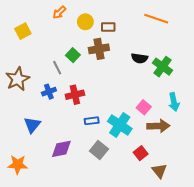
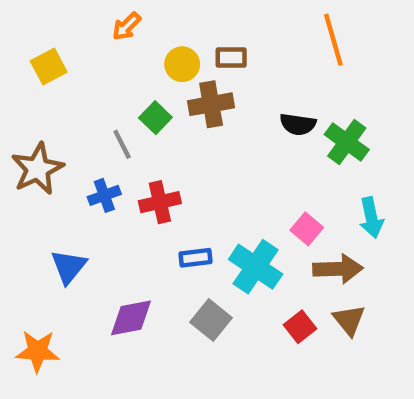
orange line: (156, 19) -> (333, 40), turned 55
yellow circle: (85, 22) -> (182, 64), moved
brown triangle: (159, 171) -> (349, 320), moved

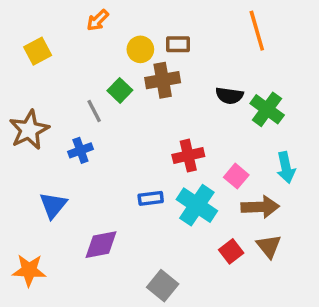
red cross: (160, 202) -> (188, 156), moved
gray square: (211, 320) -> (163, 286), moved

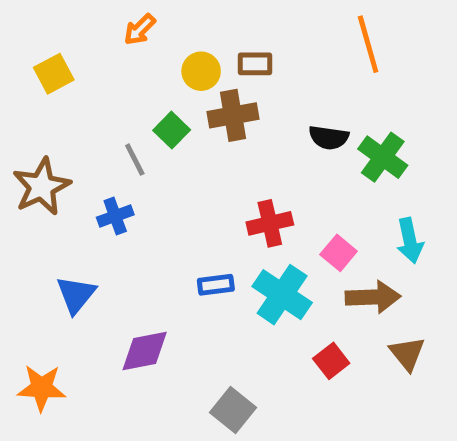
brown triangle: (269, 246) -> (407, 354), moved

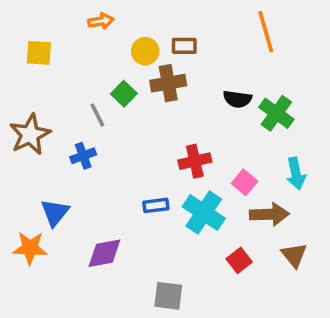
orange arrow: (140, 29) -> (101, 21), turned -145
yellow square: (54, 74) -> (39, 53), turned 32
orange star: (42, 388) -> (30, 248), moved
gray square: (233, 410) -> (168, 296), turned -32

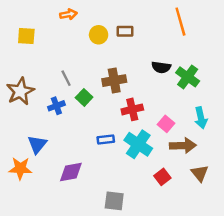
brown cross: (168, 83) -> (114, 81), moved
green square: (124, 94) -> (84, 97), moved

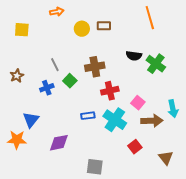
brown star: (20, 91) -> (17, 76), size x0.6
cyan arrow: (201, 118) -> (173, 109), moved
brown triangle: (200, 173) -> (166, 158), moved

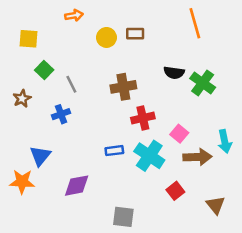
green square: (70, 81) -> (44, 70), moved

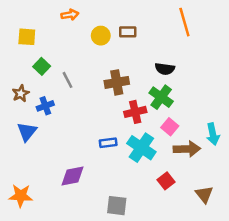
green cross: (203, 83) -> (161, 97), moved
blue cross: (61, 114) -> (45, 106), moved
blue triangle: (40, 156) -> (27, 132), moved
orange star: (22, 182) -> (21, 196), moved

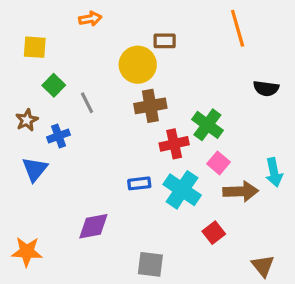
yellow circle: (101, 36) -> (138, 65), moved, size x1.5
black semicircle: (165, 69) -> (266, 88), moved
brown triangle: (204, 194) -> (263, 266), moved

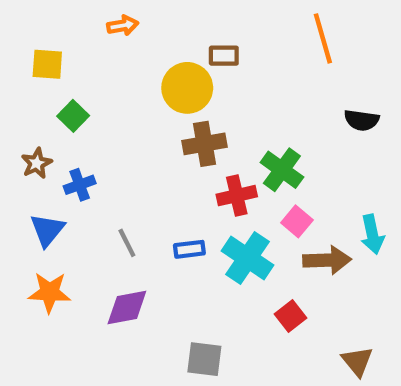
gray line: (87, 103) -> (127, 243), moved
orange star: (27, 252) -> (49, 292), moved

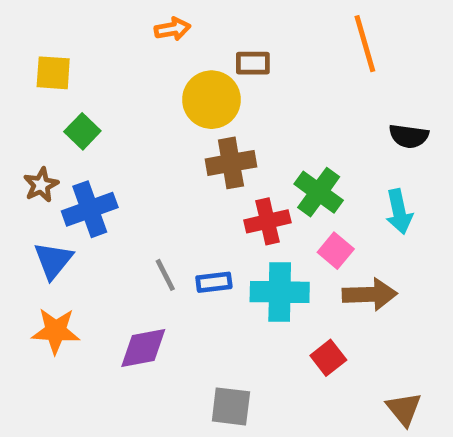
orange arrow: (123, 26) -> (173, 29), moved
blue cross: (80, 185) -> (90, 209), size x1.5
cyan arrow: (372, 234) -> (399, 212), moved
gray line: (127, 243) -> (165, 275), moved
cyan cross: (247, 258) -> (280, 292), turned -33

